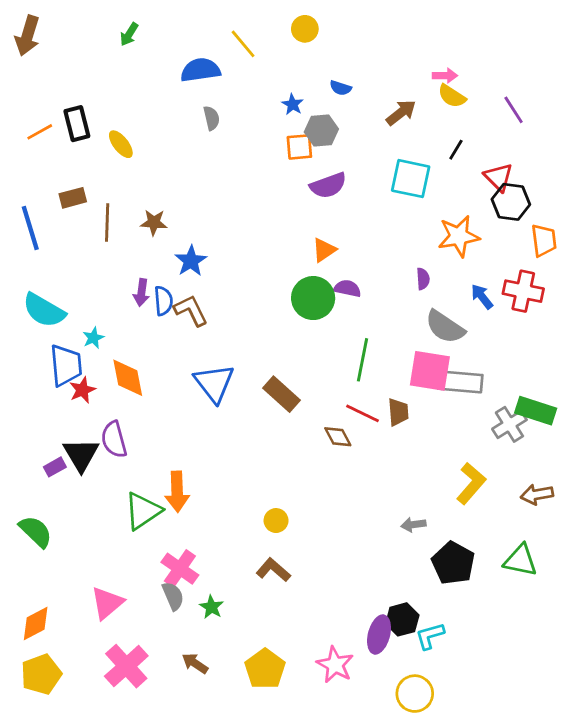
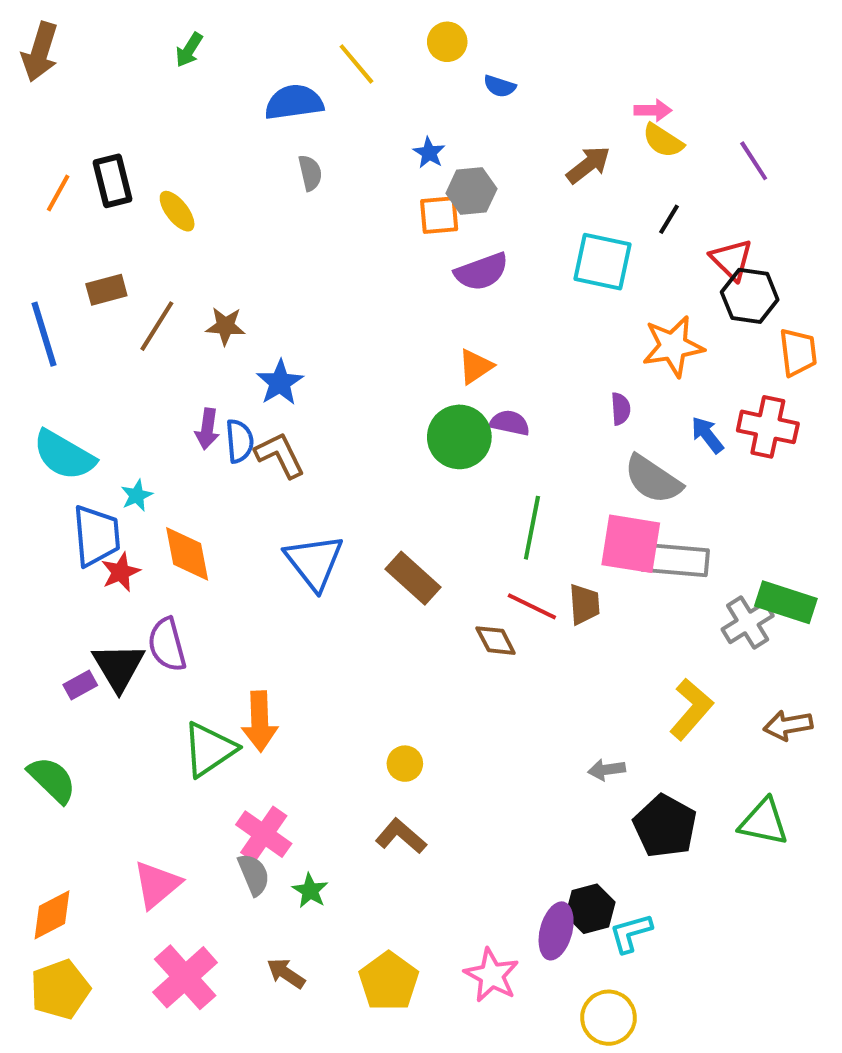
blue semicircle: (341, 88) -> (500, 86), moved
orange line: (40, 132) -> (58, 193), turned -32
brown line: (107, 222) -> (157, 326), turned 30

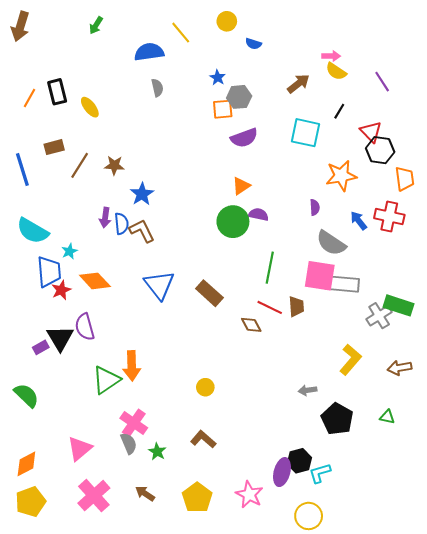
orange diamond: (187, 554) -> (95, 281), turned -32
green triangle: (764, 822) -> (387, 417), size x0.6
brown L-shape: (401, 836) -> (203, 439), moved

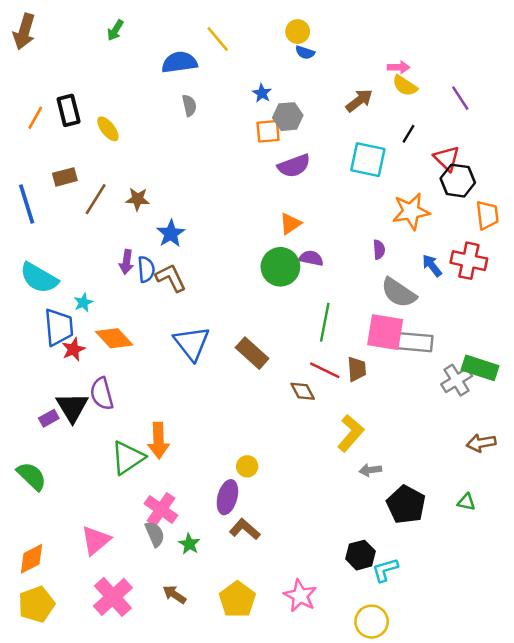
yellow circle: (227, 21) -> (298, 32), moved
yellow L-shape: (350, 360) -> (351, 433), moved
purple ellipse: (282, 472) -> (227, 497), moved

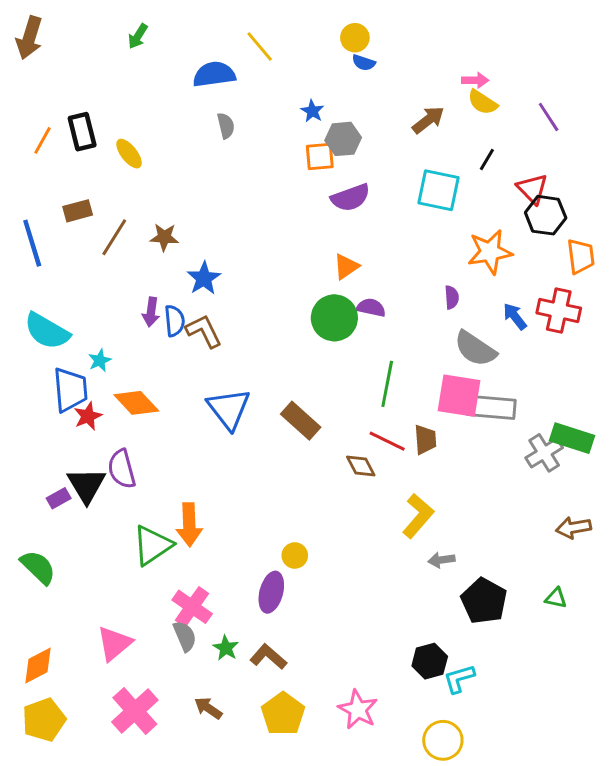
brown L-shape: (245, 529) -> (268, 657), moved

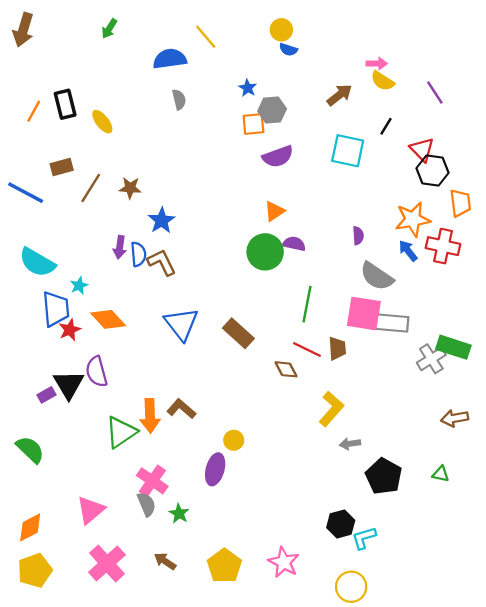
blue line: (32, 243) -> (26, 193), turned -45
orange star: (490, 252) -> (413, 219), moved
brown L-shape: (268, 657) -> (181, 409), moved

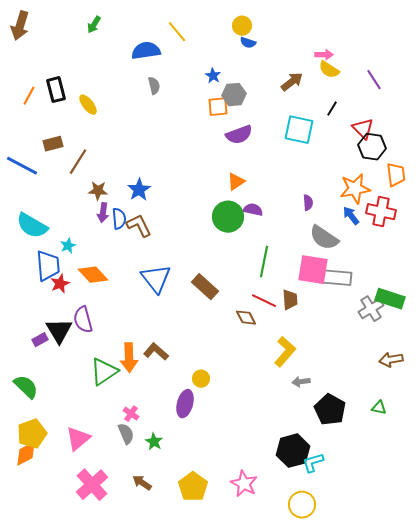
brown star: (130, 188) -> (98, 191), moved
pink cross: (152, 481) -> (131, 414), size x0.6
black hexagon: (341, 524) -> (293, 451), size x1.4
yellow pentagon: (35, 570) -> (32, 434), moved

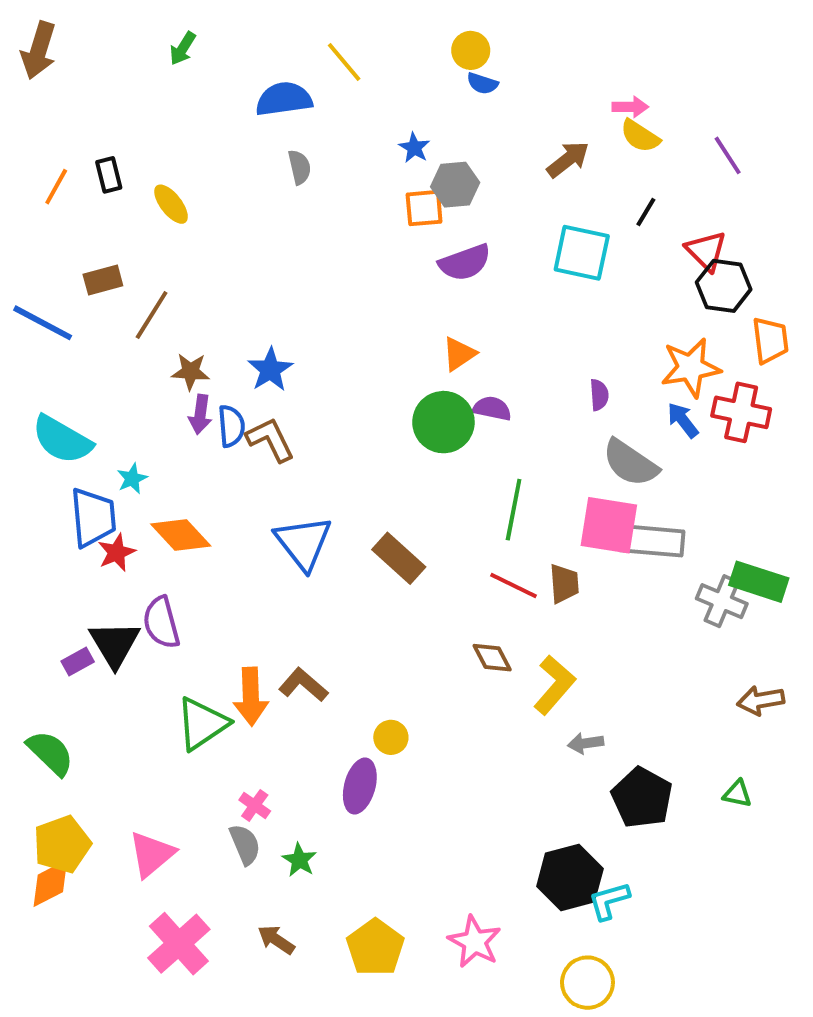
black rectangle: (56, 90) -> (109, 175), size x0.7
gray cross: (371, 309) -> (722, 601), turned -35
brown diamond: (246, 318) -> (492, 658), moved

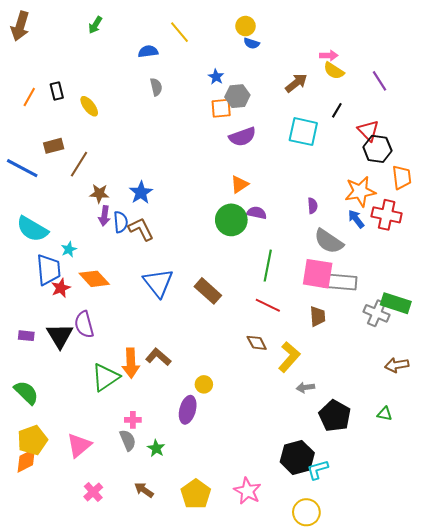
blue semicircle: (284, 99) -> (148, 51), size x0.7
brown trapezoid: (564, 584) -> (318, 316), moved
purple rectangle: (78, 661) -> (26, 336), moved, turned 35
pink cross: (255, 805) -> (133, 420), turned -35
pink cross: (179, 944) -> (93, 492), size x0.6

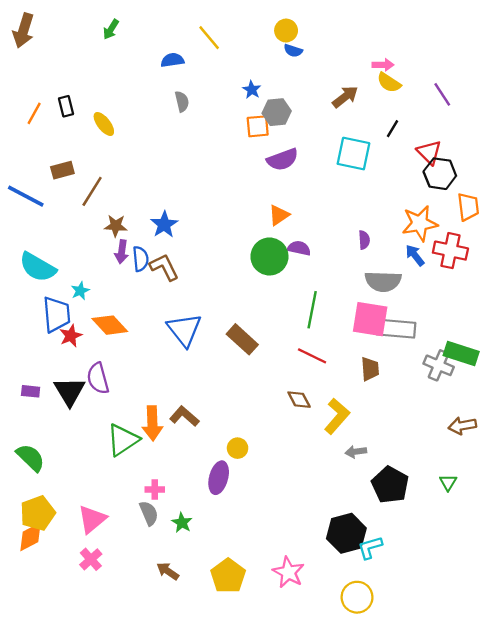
gray semicircle: (329, 241) -> (383, 281), turned -32
green triangle: (385, 414) -> (448, 482), turned 49
pink cross: (93, 492) -> (91, 559), moved

